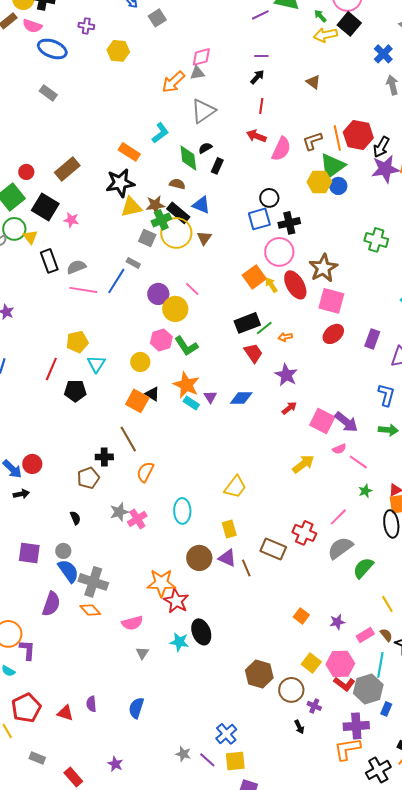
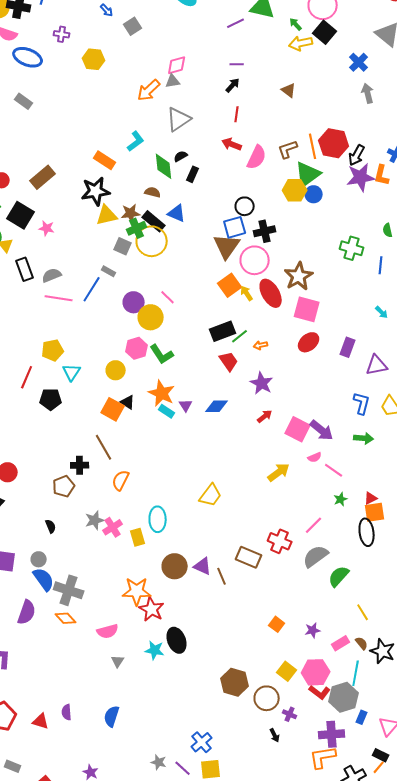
brown triangle: (204, 238) -> (227, 246), moved, size x1.8
yellow rectangle: (229, 529) -> (138, 537), moved

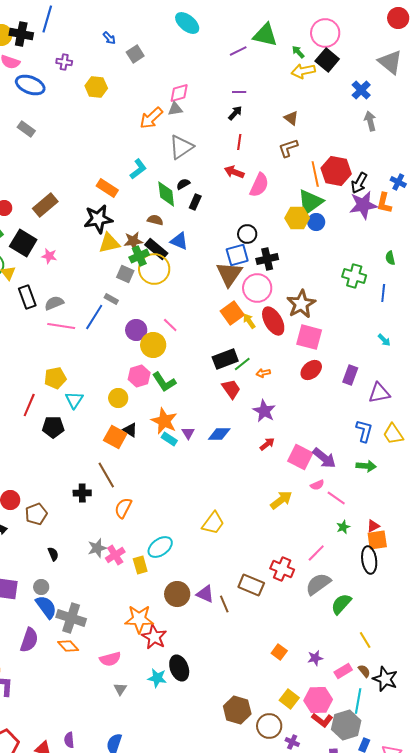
brown L-shape: (288, 149) -> (288, 148), moved
brown pentagon: (64, 486) -> (36, 514), moved
cyan ellipse: (158, 519) -> (160, 547), turned 55

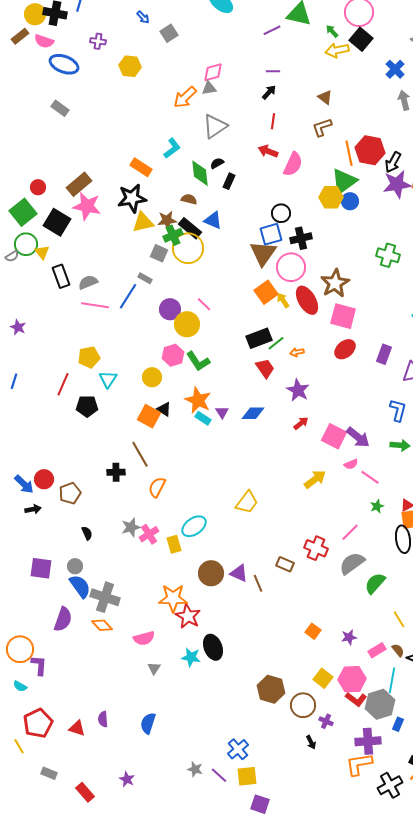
pink star: (49, 256) -> (87, 206), moved, size x1.8
brown rectangle: (251, 585) -> (285, 564), size x0.7

